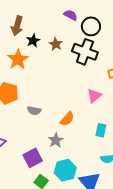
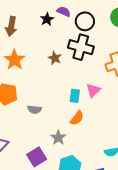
black star: (33, 41) -> (47, 19), moved
brown star: (56, 44) -> (55, 58), moved
orange semicircle: (67, 119) -> (77, 118), moved
cyan rectangle: (101, 130) -> (75, 96), moved

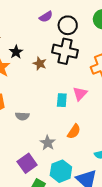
purple semicircle: (64, 12) -> (46, 17), turned 128
black star: (47, 19) -> (16, 52), moved
orange semicircle: (77, 118) -> (74, 131), moved

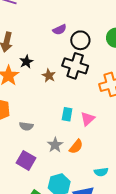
pink triangle: (80, 94) -> (88, 119), moved
gray star: (48, 143) -> (55, 145), moved
purple square: (27, 163) -> (26, 160), moved, turned -30

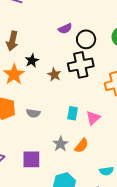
black cross: (75, 66) -> (81, 65), turned -30
gray semicircle: (26, 126) -> (33, 113), moved
purple square: (26, 160) -> (31, 159), turned -30

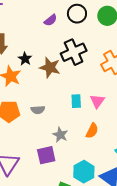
black circle: (86, 39) -> (77, 14), moved
brown star: (54, 75) -> (50, 67), size x1.5
gray star: (61, 144) -> (60, 135), moved

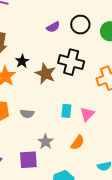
black cross: (74, 52) -> (71, 62), turned 30

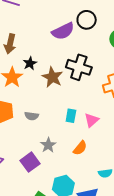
black circle: (80, 25) -> (87, 20), moved
purple semicircle: (53, 27) -> (63, 31), size x1.6
purple square: (28, 160) -> (30, 162), turned -36

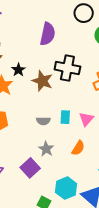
black circle: (87, 20) -> (84, 13), moved
purple semicircle: (63, 31) -> (48, 34), turned -45
gray semicircle: (32, 116) -> (43, 121), moved

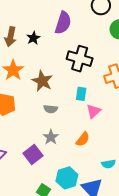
black star: (18, 70) -> (33, 38), moved
brown star: (42, 81) -> (42, 81), moved
cyan rectangle: (65, 117) -> (81, 94), moved

